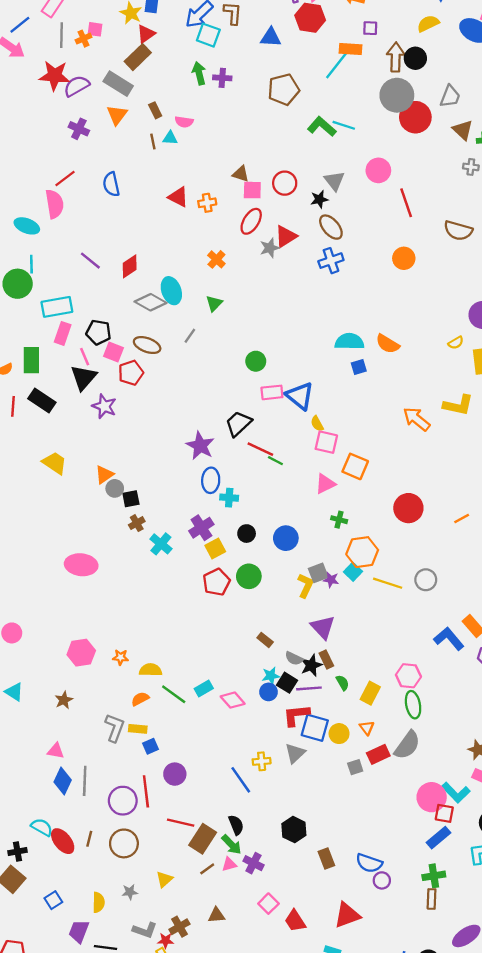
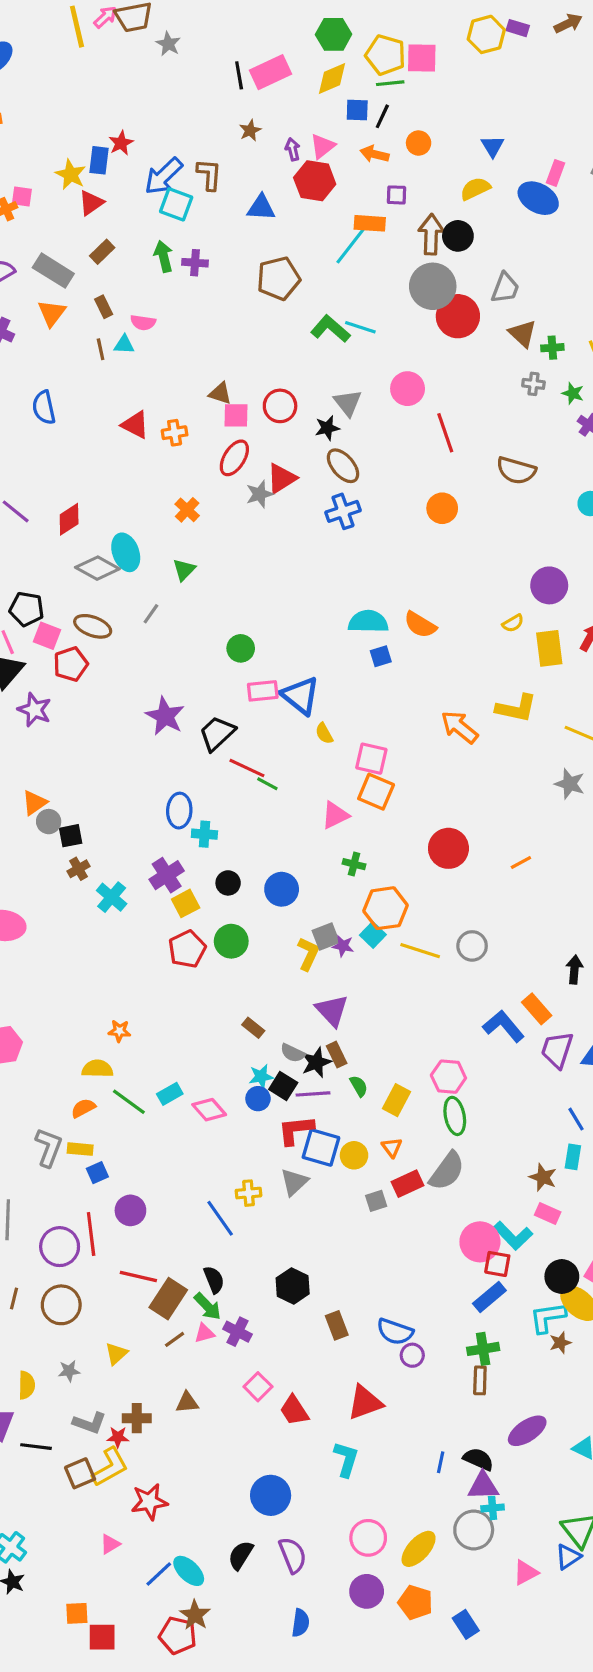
brown rectangle: (138, 57) -> (102, 252), moved, size x0.7
pink square: (326, 442) -> (371, 759), moved
purple star: (200, 446) -> (165, 716), moved
orange star: (120, 657) -> (119, 1031), moved
brown cross: (179, 927) -> (137, 1418), turned 30

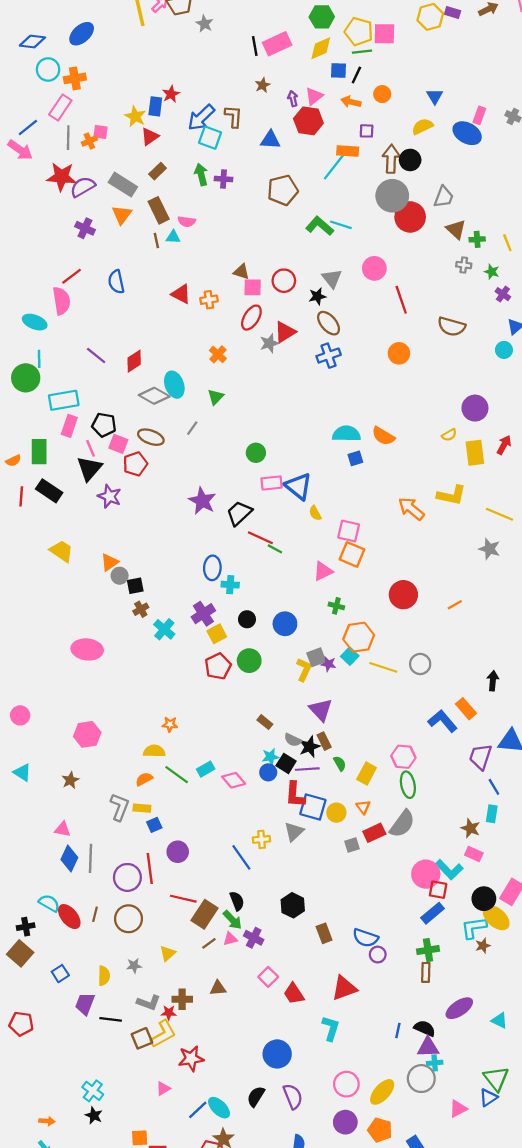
brown rectangle: (104, 307) -> (159, 210), size x1.6
purple trapezoid: (557, 1050) -> (481, 757), moved
red L-shape: (296, 1130) -> (295, 795), turned -80

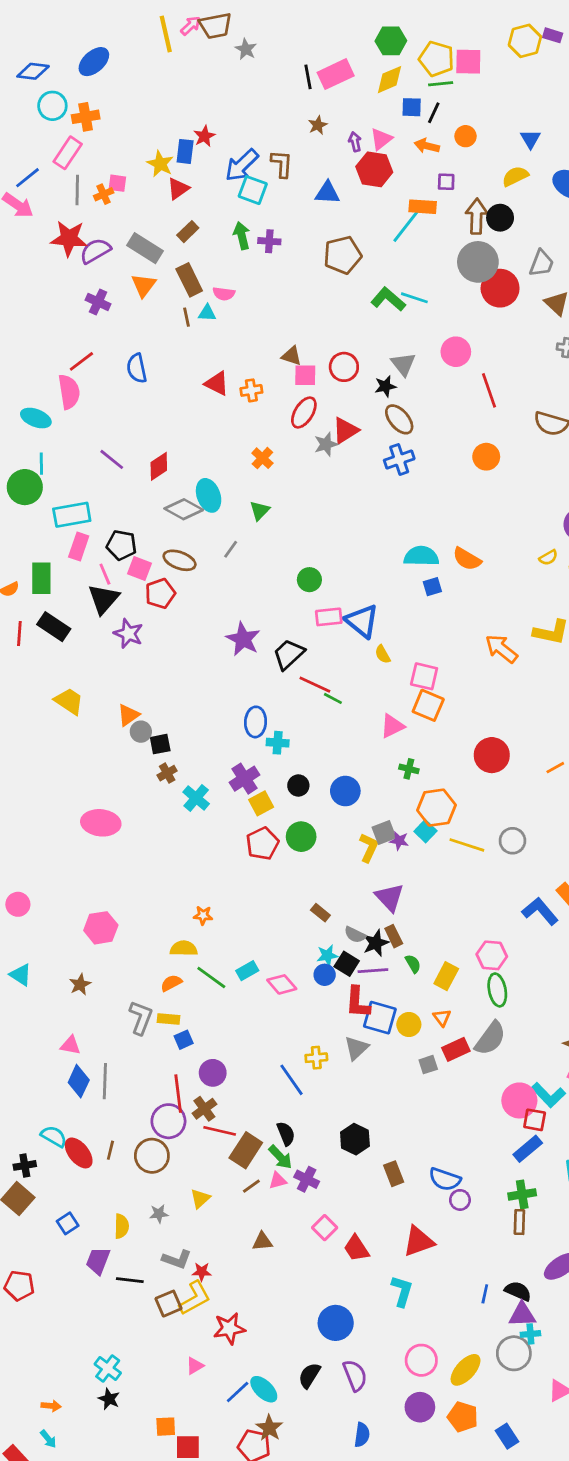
purple circle: (127, 877) -> (168, 1121), moved
brown cross: (182, 999) -> (204, 1109), moved, turned -36

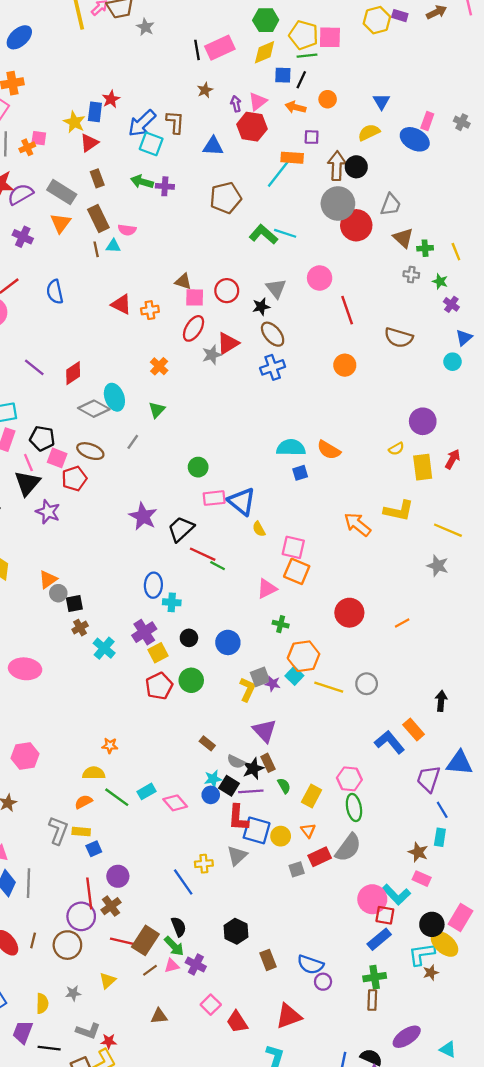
brown rectangle: (188, 232) -> (97, 178), turned -66
green arrow: (242, 236) -> (142, 182), turned -60
red line: (220, 1131) -> (124, 942), moved

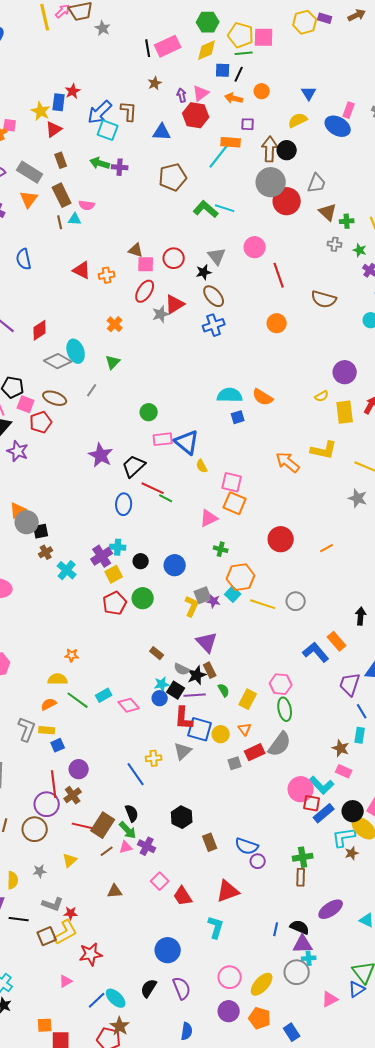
blue ellipse: (153, 585) -> (124, 504), moved
gray circle: (58, 593) -> (27, 522), size x1.5
cyan cross: (172, 602) -> (118, 547), moved
blue rectangle: (379, 939) -> (324, 813), moved

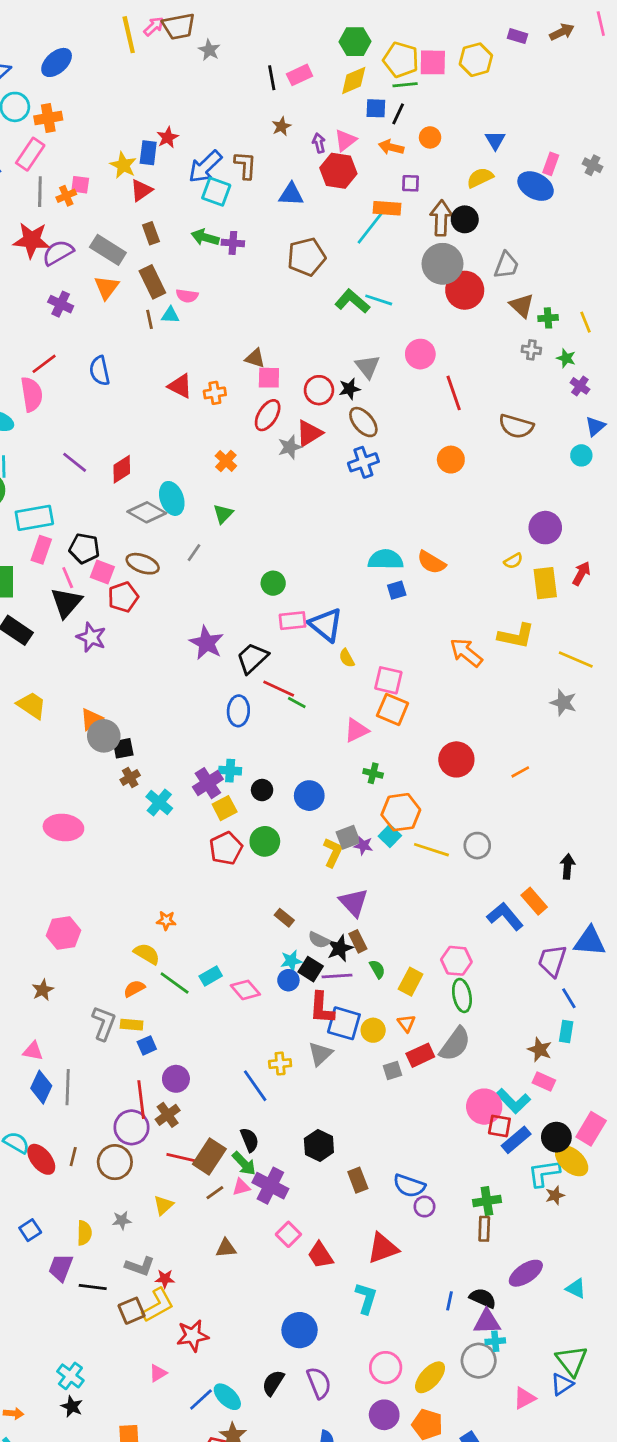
yellow hexagon: (305, 22) -> (476, 60), moved
pink rectangle: (168, 46) -> (300, 75), size x0.7
red circle: (174, 258) -> (319, 390), moved
yellow semicircle: (58, 679) -> (147, 954), turned 30
purple cross: (147, 846) -> (270, 1186), size x1.4

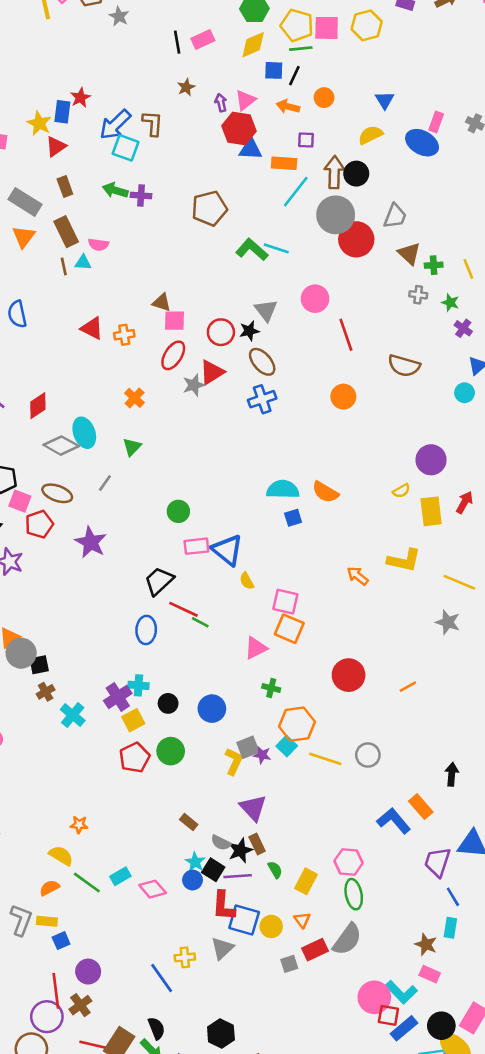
blue triangle: (291, 194) -> (251, 149), moved
cyan line: (370, 228) -> (296, 192), moved
purple star: (206, 643) -> (91, 542), moved
orange arrow: (466, 653) -> (358, 576), size x0.7
cyan star: (291, 961) -> (195, 862), turned -30

